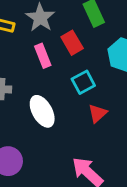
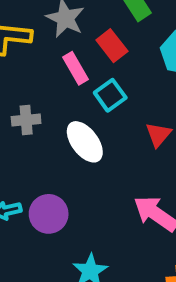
cyan square: (83, 82) -> (110, 95), moved

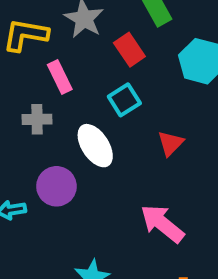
pink rectangle: (75, 68) -> (60, 77), moved
purple circle: (49, 214) -> (56, 186), moved

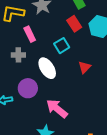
red rectangle: (129, 50) -> (74, 24), moved
pink arrow: (162, 224) -> (57, 109), moved

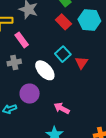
cyan square: (62, 46) -> (63, 54), moved
pink arrow: (57, 109) -> (62, 108), size x0.7

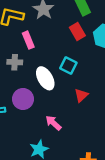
cyan square: (63, 54) -> (68, 66), turned -35
red triangle: (81, 63) -> (81, 95), moved

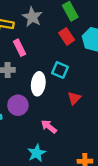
white ellipse: (45, 78) -> (38, 84), turned 40

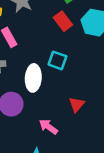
red triangle: (74, 98) -> (77, 105), moved

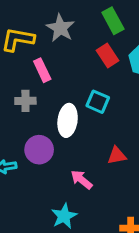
red triangle: (77, 105) -> (117, 156), turned 35

